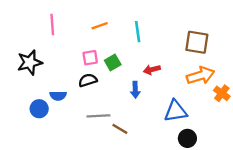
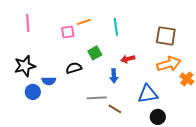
pink line: (52, 25) -> (28, 23), moved
pink square: (90, 58) -> (68, 32), moved
black star: (30, 62) -> (25, 66), moved
gray line: (98, 116) -> (97, 98), moved
brown line: (120, 129) -> (115, 109), moved

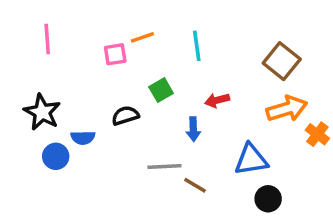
brown square: (166, 36) -> (282, 61), turned 30
black star: (25, 66) -> (42, 112), turned -30

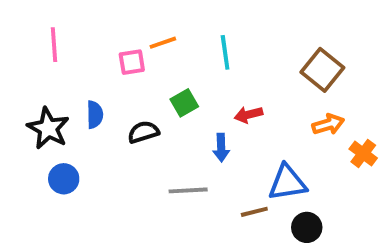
orange arrow: (287, 109) -> (328, 124), size x0.7
blue semicircle: (83, 138) -> (95, 115), moved, turned -90
brown line: (195, 185) -> (254, 212), moved, turned -45

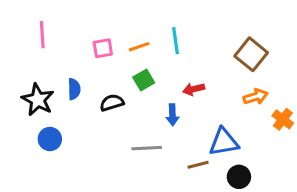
orange line: (163, 43) -> (139, 47), moved

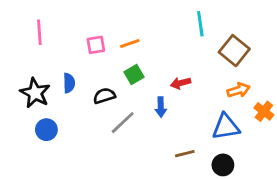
cyan line: (175, 41) -> (200, 24), moved
blue triangle: (224, 142) -> (226, 127), moved
gray line: (147, 148) -> (123, 123), moved, turned -40

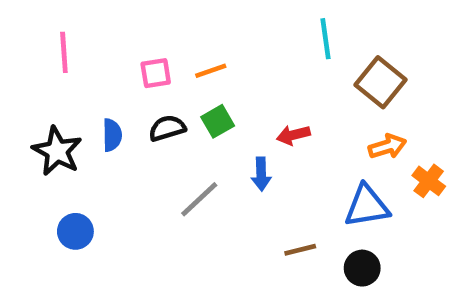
black semicircle: (104, 96) -> (167, 128), moved
blue circle: (46, 130) -> (75, 231), moved

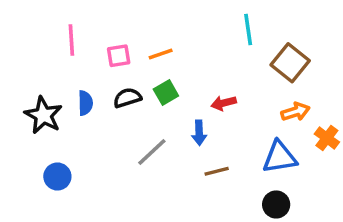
pink line: (64, 52) -> (71, 40), moved
brown line: (300, 250) -> (217, 171), moved

